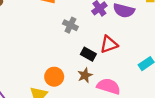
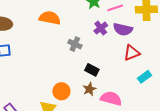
red triangle: (109, 44) -> (132, 53), moved

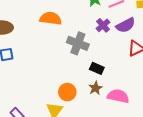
purple semicircle: (123, 29) -> (126, 25), turned -36
gray cross: (75, 44) -> (78, 43), size x1.5

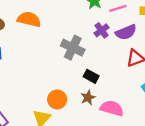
orange semicircle: (51, 18) -> (29, 19), moved

